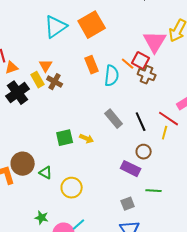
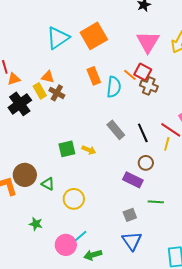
pink triangle: (155, 42) -> (148, 42), moved
orange triangle: (46, 66) -> (48, 77), turned -48
green star: (42, 218) -> (36, 224), moved

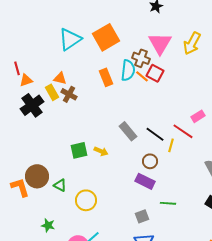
brown cross: (149, 86) -> (141, 58), moved
cyan semicircle: (114, 87) -> (128, 70), moved
black line: (143, 133) -> (155, 134), turned -30
yellow line: (167, 144) -> (171, 145), moved
brown circle: (146, 163) -> (150, 161), moved

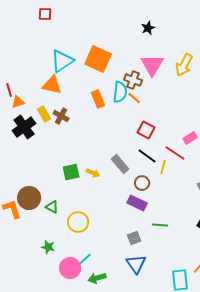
orange square: (106, 37) -> (98, 59), turned -36
red square: (155, 73) -> (146, 130), moved
orange triangle: (60, 78) -> (52, 85), moved, size x1.5
gray rectangle: (128, 131) -> (120, 164), moved
green star: (48, 225) -> (48, 247), moved

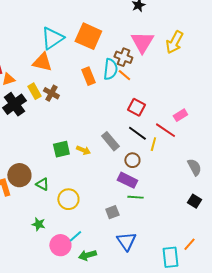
green line: (160, 225) -> (135, 197), moved
gray square: (134, 238) -> (112, 212), moved

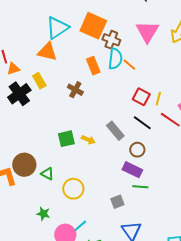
brown cross: (123, 57) -> (111, 40), moved
brown cross: (51, 93) -> (75, 90), moved
yellow line: (153, 144) -> (158, 99), moved

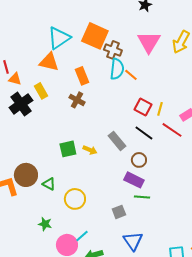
orange rectangle: (93, 66) -> (82, 76), moved
orange triangle: (13, 69) -> (15, 79), turned 32

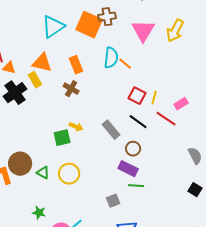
brown cross: (113, 50) -> (107, 17), moved, turned -30
orange triangle: (49, 62) -> (42, 63), moved
yellow arrow: (90, 150) -> (76, 127), moved
yellow circle: (75, 199) -> (69, 174), moved

